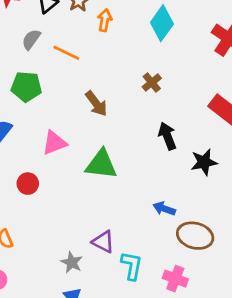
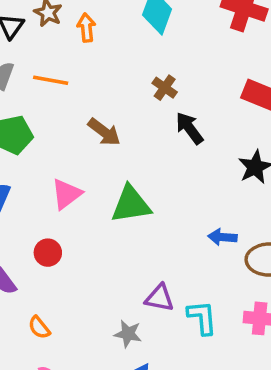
black arrow: (167, 136) -> (189, 128), moved

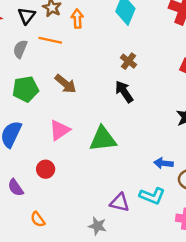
orange line: (51, 80) -> (50, 40), moved
black arrow: (189, 128) -> (124, 92), moved
brown arrow: (104, 132) -> (66, 84), moved
cyan L-shape: (202, 318) -> (152, 196), moved, turned 115

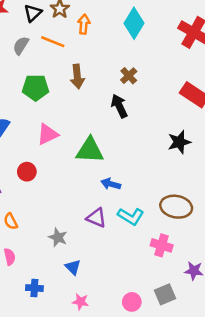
brown arrow: (66, 84) -> (77, 77), moved, turned 35
green pentagon: (25, 89) -> (35, 88), moved
blue arrow: (164, 163) -> (111, 184), moved
gray star: (97, 226) -> (58, 237), moved

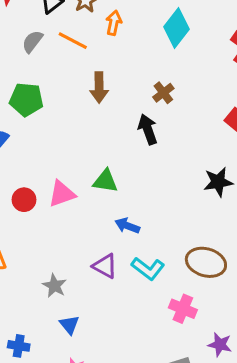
green pentagon: (35, 88) -> (26, 99), moved
pink triangle: (48, 134) -> (62, 194), moved
green triangle: (90, 150) -> (105, 181), size x0.7

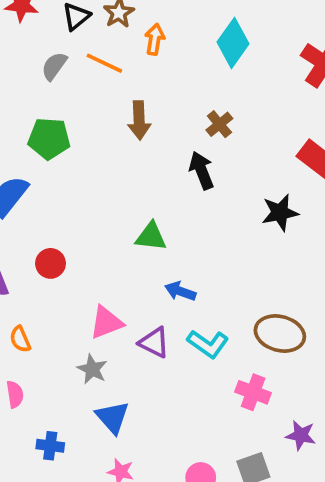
black star: (218, 182) -> (280, 213), moved
pink triangle: (62, 194) -> (106, 323), moved
blue triangle: (69, 325) -> (112, 417), size x1.4

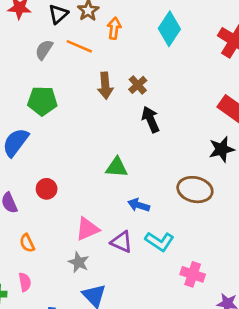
brown cross: (219, 124) -> (138, 85), moved
black star: (280, 213) -> (222, 149), moved
brown ellipse: (280, 333) -> (195, 190), moved

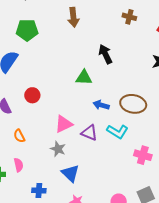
brown cross: (138, 85) -> (129, 17), moved, turned -32
black arrow: (151, 119) -> (105, 54), moved
brown ellipse: (195, 190) -> (133, 104), moved

